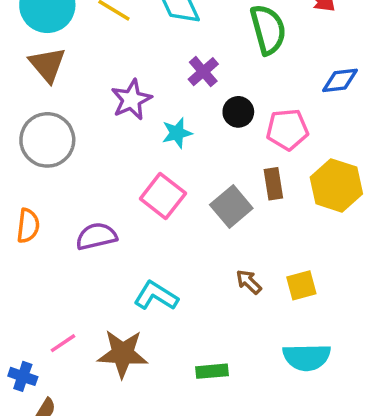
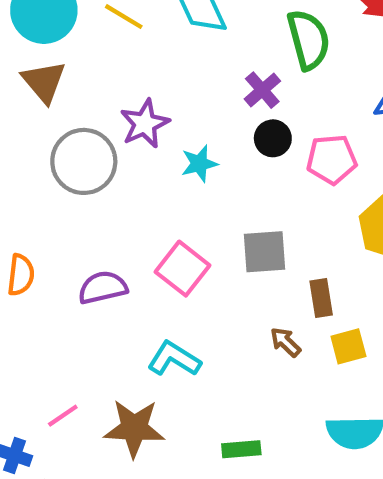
purple cross: (203, 72) -> (262, 90), moved
gray circle: (47, 140) -> (84, 161), moved
brown rectangle: (273, 184) -> (321, 298), moved
pink square: (163, 196) -> (183, 269), moved
gray square: (231, 206) -> (264, 252), turned 36

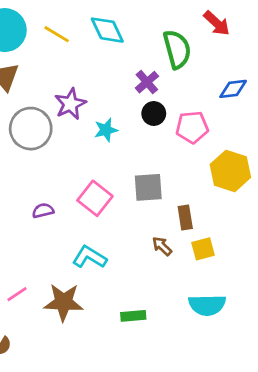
purple semicircle: (103, 287) -> (43, 211), size x0.7

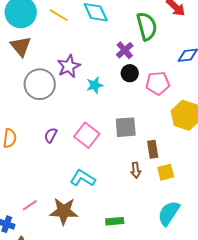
purple semicircle: (43, 211) -> (51, 135), moved, turned -49
brown arrow: (162, 246) -> (136, 170), turned -140
cyan semicircle: (207, 305) -> (169, 213), turned 124

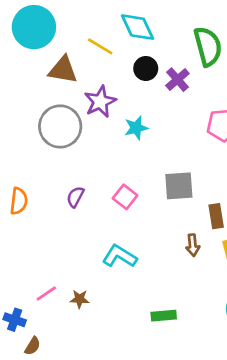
yellow line: (59, 15) -> (100, 46), moved
brown triangle: (21, 46) -> (63, 70), moved, turned -40
black circle: (130, 73) -> (146, 68), moved
pink square: (87, 135) -> (125, 197), size x0.7
brown star: (64, 211) -> (79, 299), moved, size x0.5

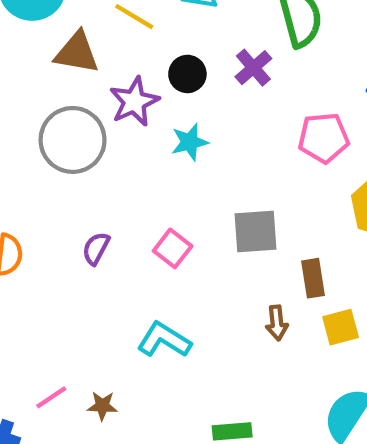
black circle: (146, 68) -> (187, 74), moved

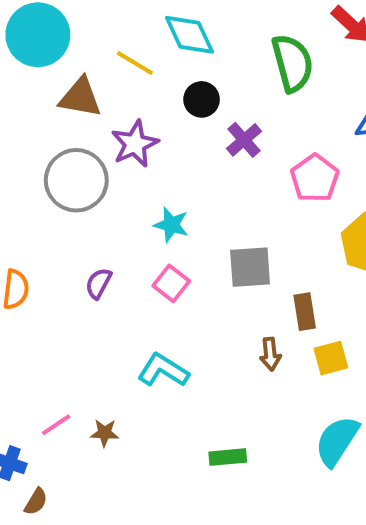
purple cross: (253, 68) -> (244, 140), moved
black circle: (187, 74) -> (202, 99), moved
pink pentagon: (324, 138) -> (315, 178), turned -30
cyan star: (190, 142) -> (171, 225), moved, turned 30

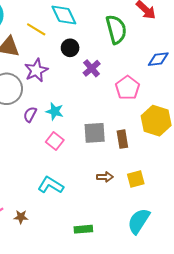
purple semicircle: (98, 283) -> (30, 114), moved
brown rectangle: (305, 312) -> (122, 139), moved
brown arrow: (270, 354) -> (105, 177), turned -84

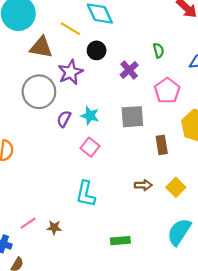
green semicircle: (116, 29) -> (158, 50), moved, size x0.5
black circle: (70, 48) -> (97, 50), moved
gray square: (95, 133) -> (132, 117), moved
yellow square: (136, 179) -> (176, 187), turned -30
cyan L-shape: (51, 185) -> (86, 194), turned -110

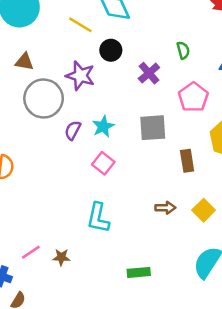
brown triangle: (41, 47) -> (24, 62), moved, size x0.7
purple star: (70, 72) -> (80, 76), turned -30
cyan star: (90, 116) -> (103, 126), turned 30

